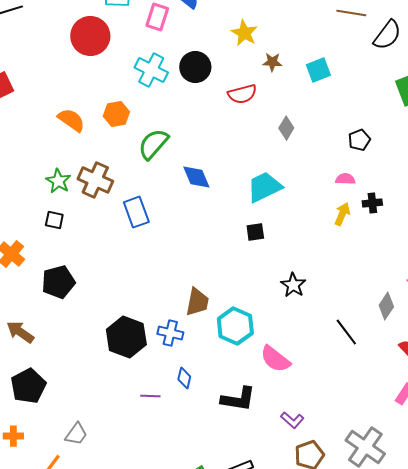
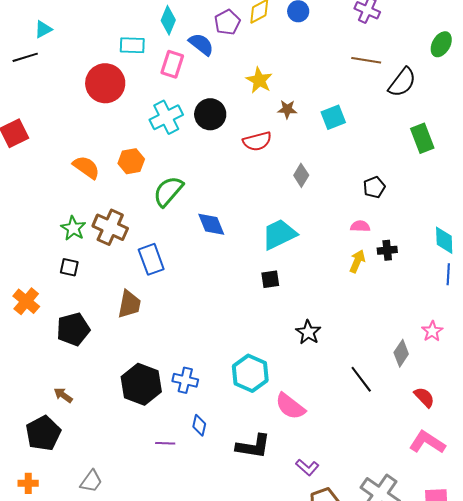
cyan cross: (151, 70) -> (166, 117), turned 36
brown trapezoid: (197, 302) -> (129, 304), moved
brown arrow: (20, 332) -> (63, 395), moved, size x0.7

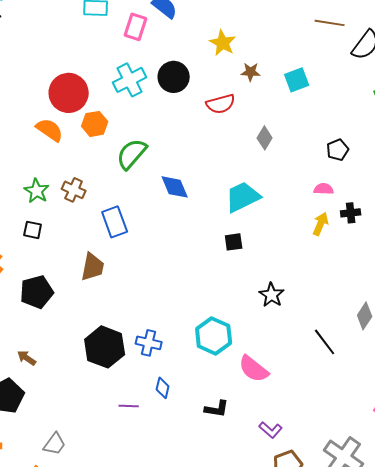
red circle: (105, 83) -> (69, 93), moved
brown cross: (110, 227) -> (74, 190), size x0.7
black L-shape: (253, 446) -> (217, 409), size x0.7

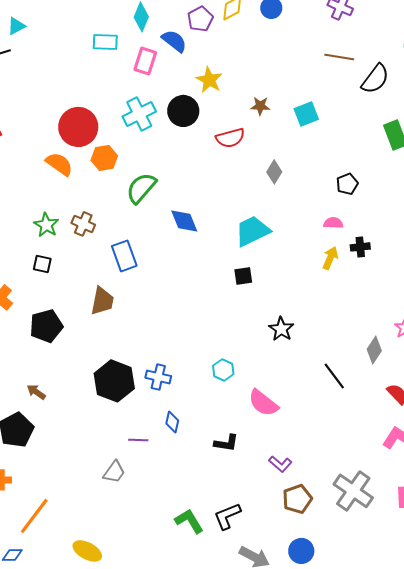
yellow star: (223, 43) -> (209, 80), moved
cyan hexagon: (214, 336) -> (223, 370), size x0.6
gray trapezoid: (55, 444) -> (114, 472), moved

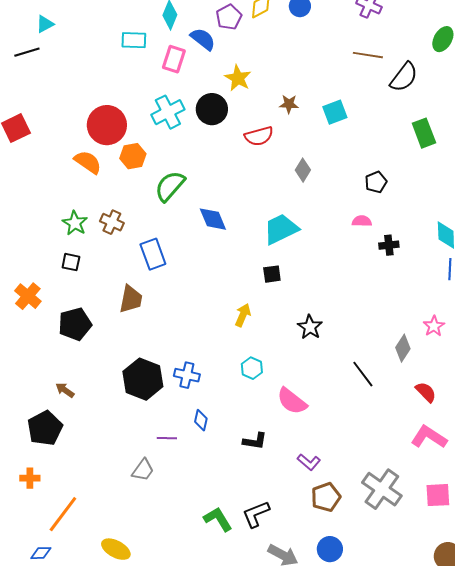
yellow arrow: (330, 258) -> (243, 315), moved

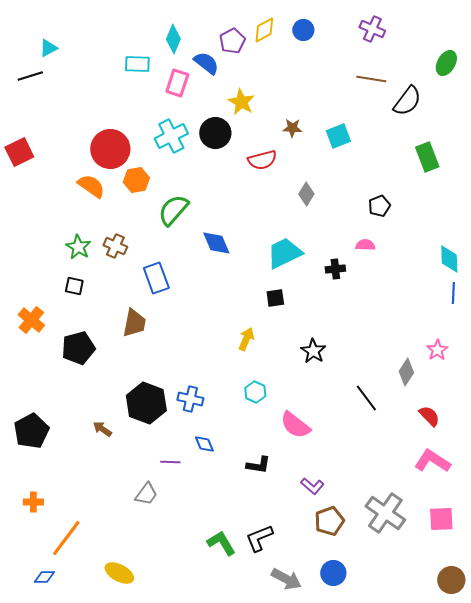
black cross: (389, 245) -> (335, 269), moved
brown arrow: (65, 390) -> (102, 429), moved
blue diamond: (201, 420) -> (204, 444), turned -35
black pentagon: (45, 428) -> (31, 431), moved

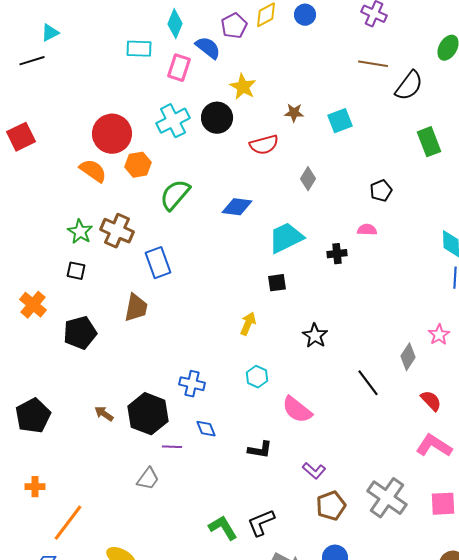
blue diamond: (216, 243) -> (237, 207), moved, turned -60
brown cross: (115, 246) -> (117, 231), size x1.4
black hexagon: (146, 403) -> (148, 414), moved

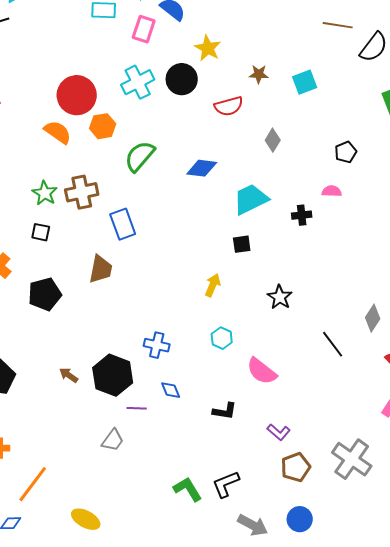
brown cross: (117, 231) -> (82, 192), turned -36

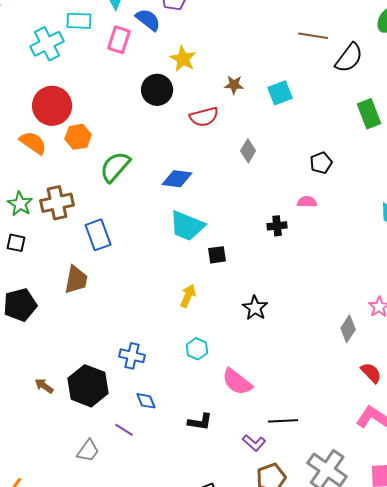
cyan cross: (138, 82) -> (47, 44), moved
cyan trapezoid: (251, 199) -> (187, 226), moved, turned -132
black line: (333, 344) -> (283, 421), moved, turned -56
purple line: (137, 408) -> (124, 430), moved, turned 30

